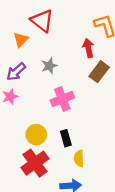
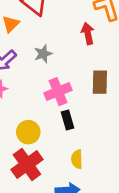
brown rectangle: (99, 72) -> (100, 82), moved, turned -36
black rectangle: (66, 138) -> (67, 120), moved

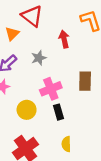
red arrow: (88, 33) -> (64, 39), moved
yellow circle: (28, 132) -> (27, 110), moved

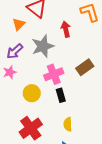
gray star: (39, 58) -> (43, 46), size x1.6
brown rectangle: (85, 81) -> (85, 67), turned 54

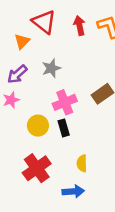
red arrow: (66, 29) -> (79, 25), moved
gray star: (43, 46) -> (51, 68), size x0.7
black rectangle: (61, 95) -> (64, 128), moved

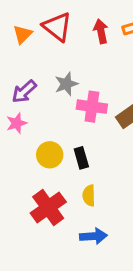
orange triangle: (22, 41) -> (23, 34), moved
pink cross: (65, 102) -> (92, 107), moved, turned 30
yellow semicircle: (82, 163) -> (89, 195), moved

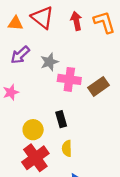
orange triangle: (23, 34) -> (15, 23), turned 49
purple arrow: (24, 92) -> (20, 55), moved
yellow circle: (50, 155) -> (33, 130), moved

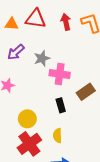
red triangle: (42, 17) -> (36, 19), turned -30
brown rectangle: (99, 86) -> (86, 92), moved
black rectangle: (61, 119) -> (61, 105), moved

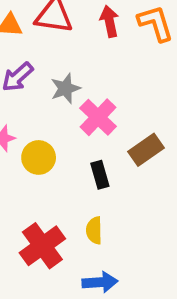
pink cross: (60, 74) -> (98, 117), turned 36
yellow circle: (27, 119) -> (39, 157), moved

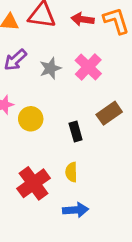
red arrow: (110, 21) -> (83, 19), turned -70
pink cross: (98, 117) -> (88, 67), moved

